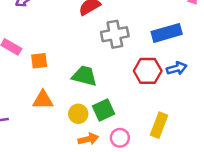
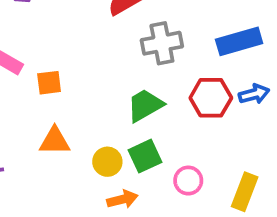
green trapezoid: (85, 76) -> (145, 105), moved, turned -44
yellow rectangle: (159, 125) -> (245, 192), moved
pink circle: (120, 138) -> (188, 181), moved

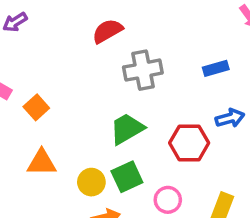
blue rectangle: (239, 41) -> (216, 68), size x0.6
orange square: (49, 83) -> (36, 107), turned -35
red hexagon: (211, 98) -> (189, 143), moved

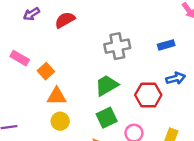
red semicircle: (107, 31) -> (65, 20), moved
orange triangle: (42, 163) -> (57, 96), moved
yellow circle: (91, 182) -> (60, 121), moved

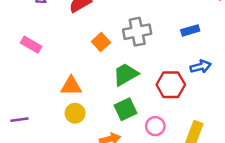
orange square: (46, 71) -> (101, 42), moved

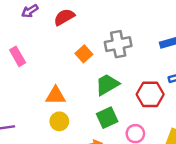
pink rectangle: (31, 45) -> (18, 56), turned 30

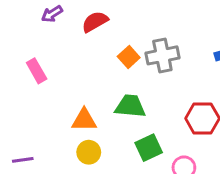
orange square: (84, 54) -> (129, 57), moved
green trapezoid: (107, 85) -> (130, 106), moved, turned 35

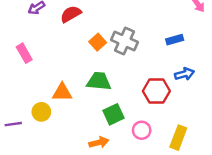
gray cross: (162, 55) -> (125, 41), turned 35
yellow circle: (89, 152) -> (41, 112), moved

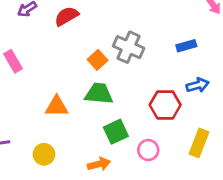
orange square: (98, 42) -> (98, 60), moved
yellow circle: (41, 112) -> (44, 154), moved
yellow rectangle: (178, 138) -> (199, 143), moved

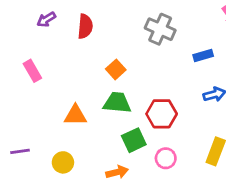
red semicircle: (67, 16) -> (85, 26), turned 125
gray cross: (129, 47) -> (160, 29), moved
red hexagon: (165, 105) -> (162, 114), moved

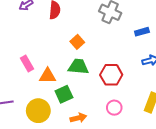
pink rectangle: (32, 71) -> (27, 63), moved
green square: (134, 140) -> (64, 94), moved
yellow circle: (63, 162) -> (38, 111), size x1.5

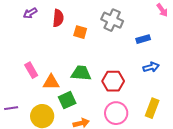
orange square: (77, 42) -> (80, 32), moved, turned -32
pink circle: (114, 108) -> (116, 113), size x1.5

